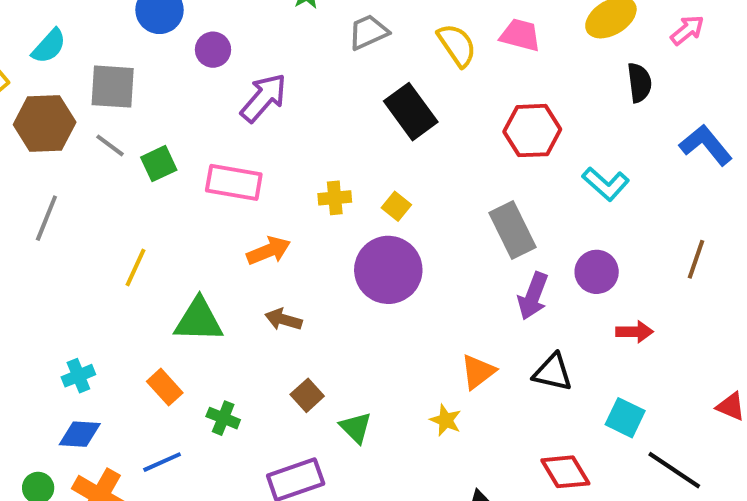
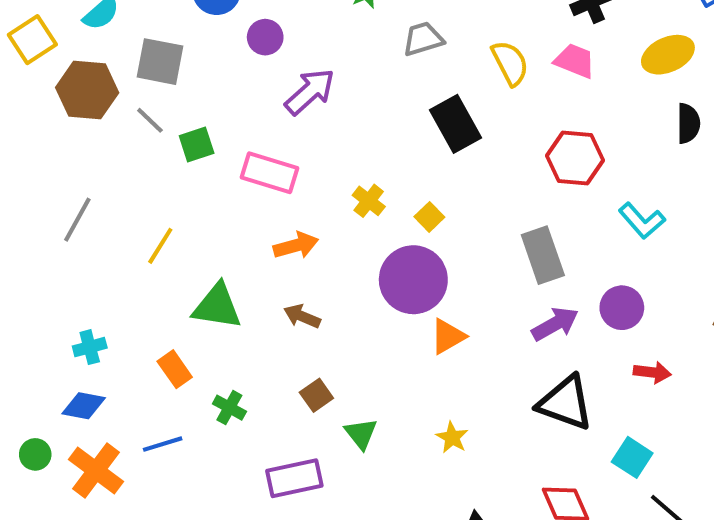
yellow cross: (335, 198) -> (369, 201), turned 36
gray line: (46, 218) -> (77, 220), moved
purple arrow: (533, 296) -> (555, 324), turned -147
orange triangle: (478, 372) -> (448, 336), moved
black triangle: (553, 372) -> (565, 403), size x1.4

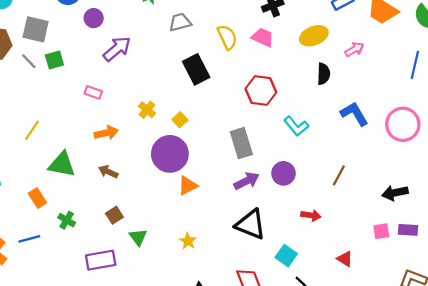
green square: (197, 145) -> (54, 60), moved
pink rectangle: (269, 173) -> (93, 92), size x0.6
red arrow: (652, 372) -> (311, 215), moved

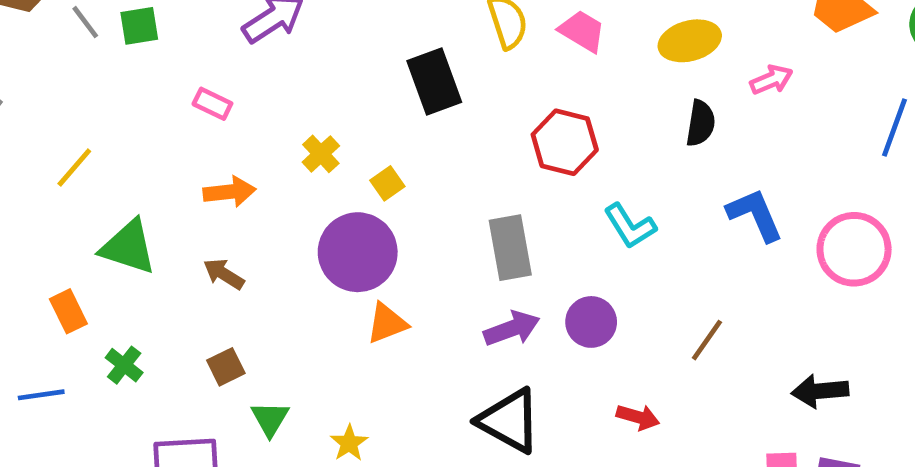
yellow star: (188, 241) -> (349, 443), moved

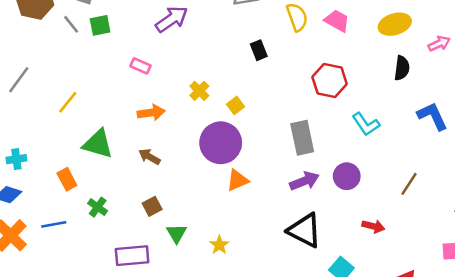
black rectangle: (434, 81) -> (259, 50), size x0.6

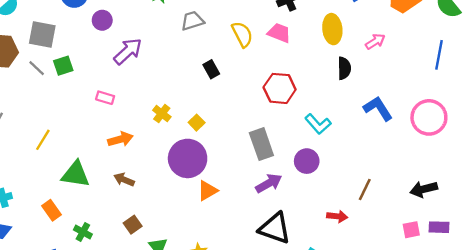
yellow ellipse: (395, 24) -> (332, 29), turned -72
purple circle: (347, 176) -> (307, 161), moved
brown line: (409, 184) -> (365, 190), moved

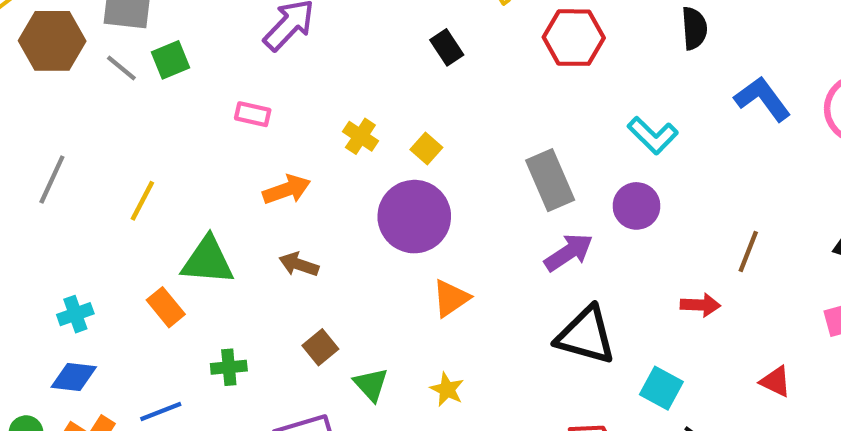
red hexagon: (280, 88) -> (574, 38), moved
orange triangle: (207, 191) -> (451, 298), moved
orange rectangle: (51, 210) -> (166, 307), moved
green cross: (83, 232) -> (229, 367), turned -30

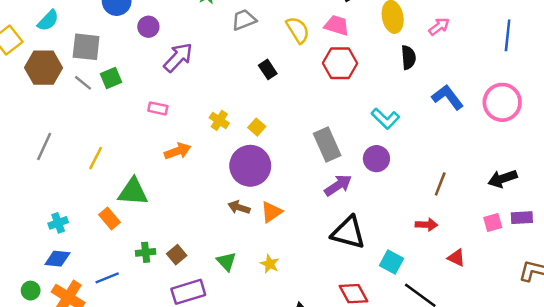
brown arrow: (299, 264) -> (239, 207), moved
red arrow: (700, 305) -> (426, 225), moved
brown square: (320, 347) -> (177, 255), moved

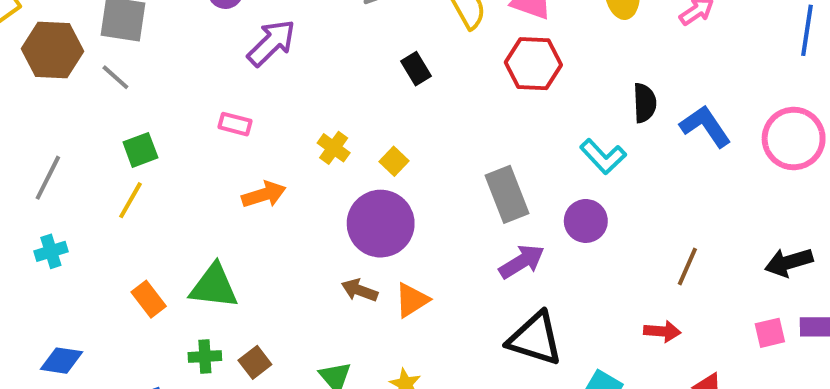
black semicircle: (408, 57) -> (645, 103), moved
green square: (111, 78) -> (140, 150), moved
green triangle: (133, 192) -> (214, 286), moved
cyan cross: (58, 223) -> (51, 251), moved

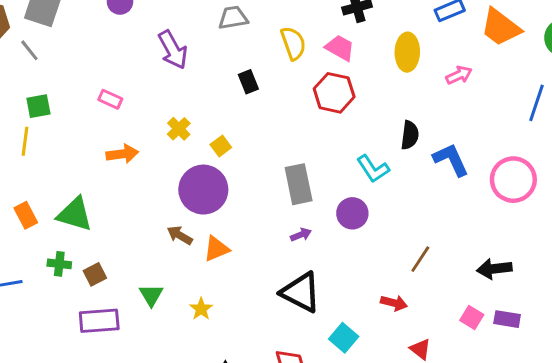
purple arrow: (271, 43) -> (173, 50), moved, turned 96
yellow line: (131, 200) -> (25, 141), turned -32
purple arrow: (522, 262) -> (301, 235), size x0.6
pink square: (770, 333) -> (472, 317), turned 35

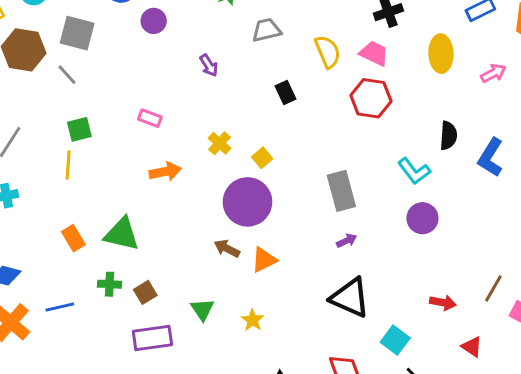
purple arrow: (173, 50) -> (209, 65), size x0.6
blue L-shape: (451, 160) -> (491, 157), turned -120
purple circle: (352, 213) -> (422, 218), moved
brown line: (420, 259) -> (493, 288), moved

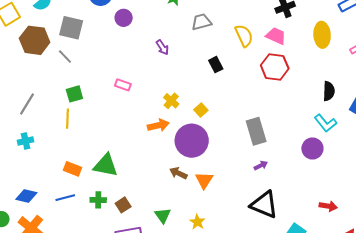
cyan L-shape: (414, 171) -> (325, 123), moved
orange arrow: (165, 172) -> (158, 125), moved
orange rectangle: (73, 238) -> (72, 169), turned -36
orange triangle: (264, 260) -> (204, 180), turned -30
blue line: (60, 307) -> (65, 198), moved

